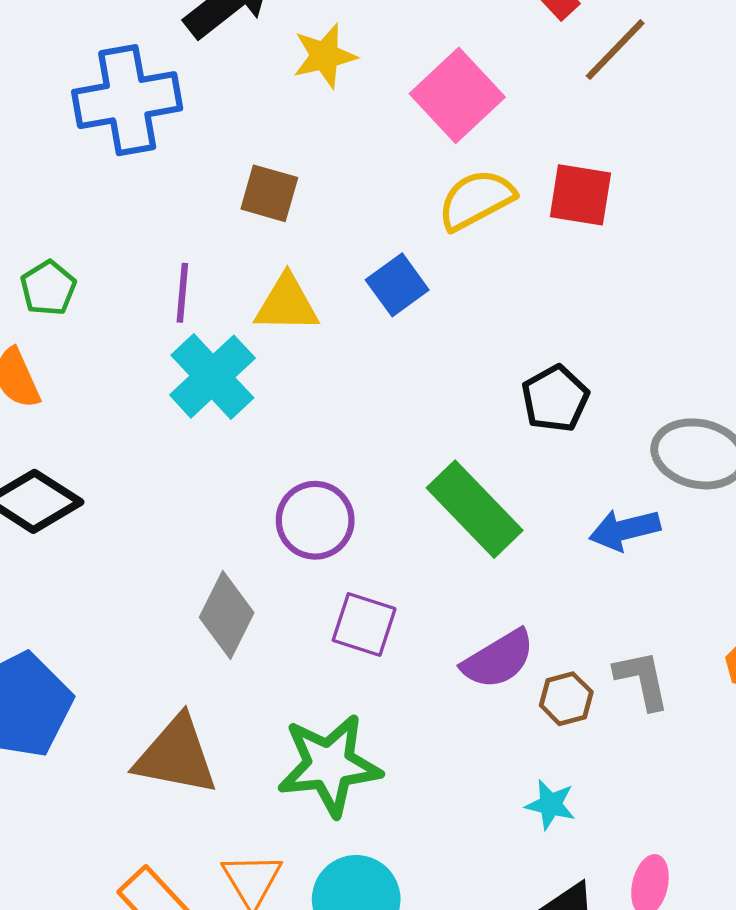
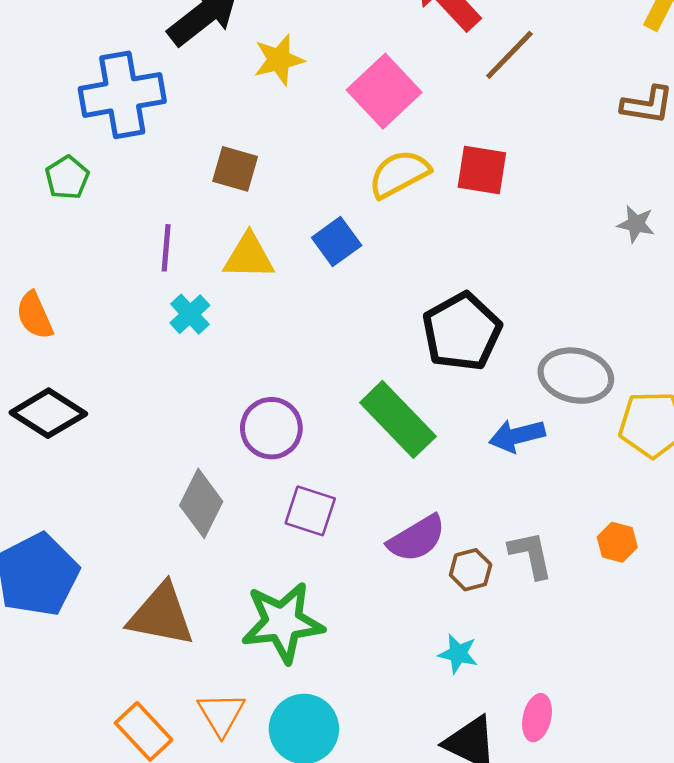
green pentagon: (48, 288) -> (67, 178), moved
cyan cross: (212, 377) -> (190, 314), size x0.6
black pentagon: (555, 399) -> (462, 332), size x1.5

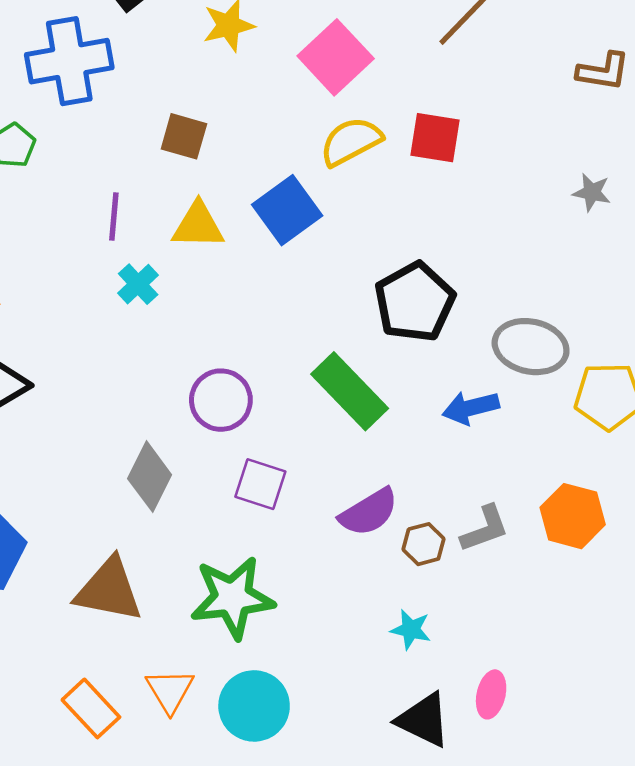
blue square: (337, 241) -> (287, 210), size x1.4
orange hexagon: (617, 542) -> (573, 516), size x1.6
gray L-shape: (531, 555) -> (485, 529), turned 82

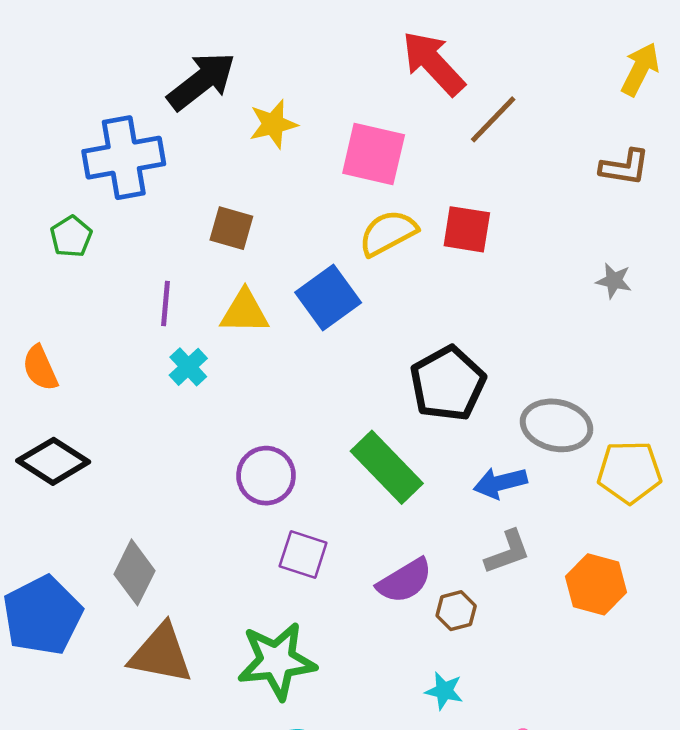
pink square: (336, 57) -> (374, 154), turned -34
gray diamond: (150, 477) -> (135, 572), moved
gray L-shape: (485, 529) -> (507, 552), moved

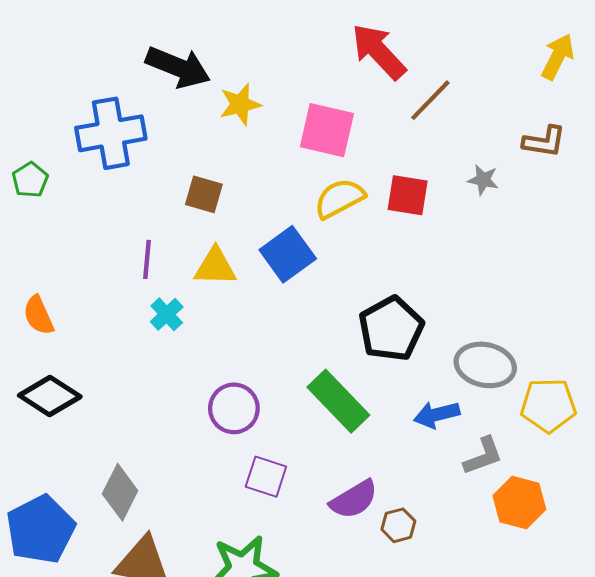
black arrow: (201, 81) -> (178, 67), turned 60
green pentagon: (71, 237) -> (30, 180), moved
gray star: (614, 281) -> (483, 180), moved
gray L-shape: (507, 552) -> (483, 456), moved

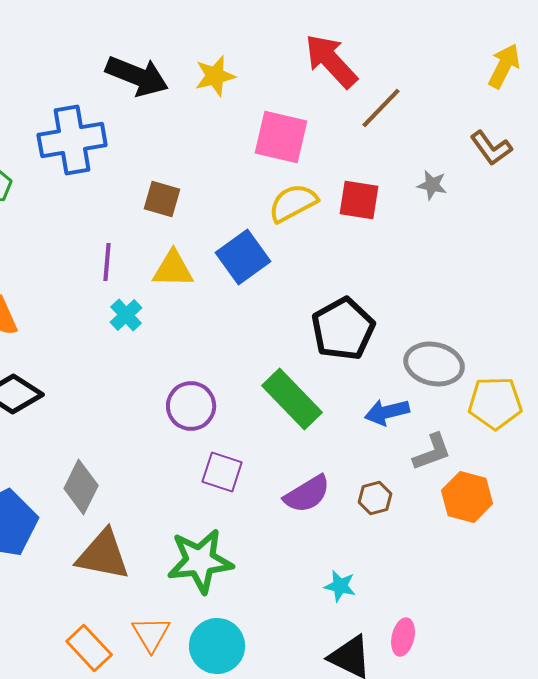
yellow star: (240, 104) -> (215, 76), moved
brown L-shape: (544, 142) -> (491, 148), turned 45
brown hexagon: (398, 525) -> (375, 498), moved

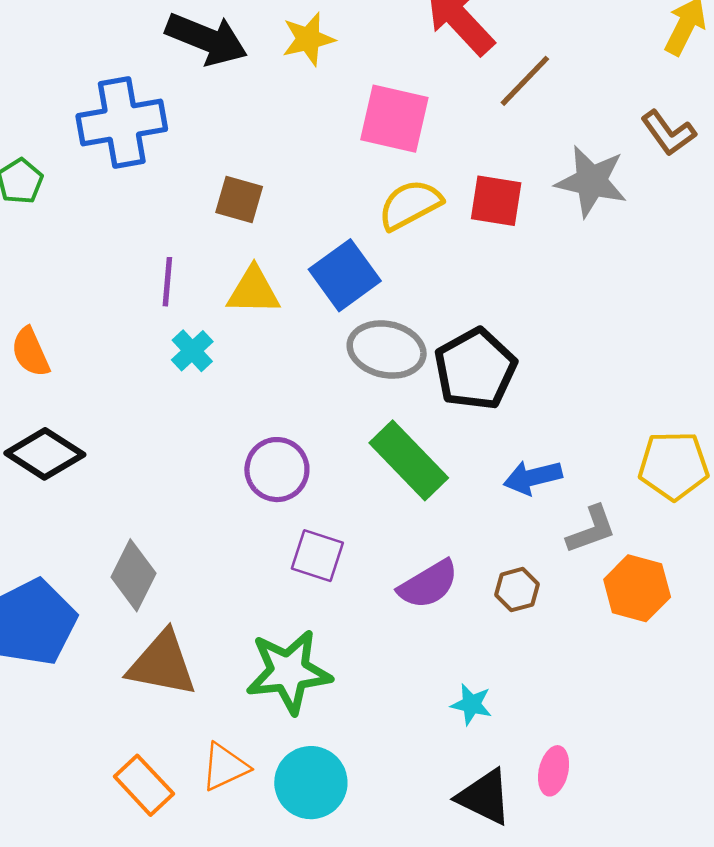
gray star: (432, 185) -> (591, 181), size x1.8
gray ellipse: (434, 364) -> (387, 350), moved
orange triangle: (151, 634) -> (225, 767), turned 36

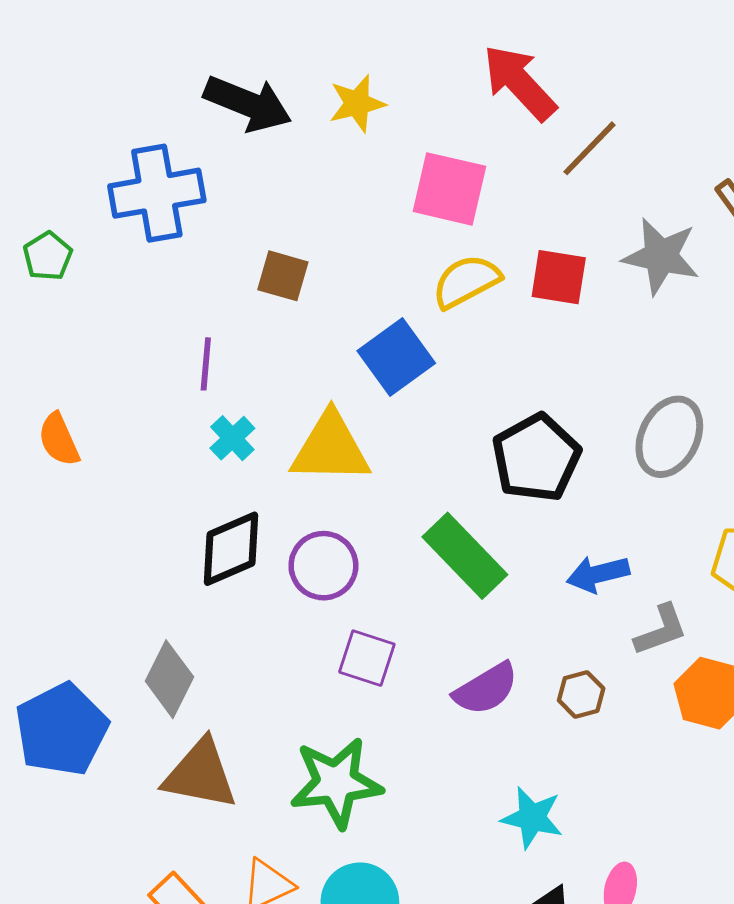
yellow triangle: (254, 291) -> (330, 448), moved, size x1.4
gray ellipse: (387, 350) -> (669, 437), moved, turned -76
black diamond: (45, 454) -> (231, 549), moved, turned -56
cyan star: (471, 704) -> (532, 818), size x1.4

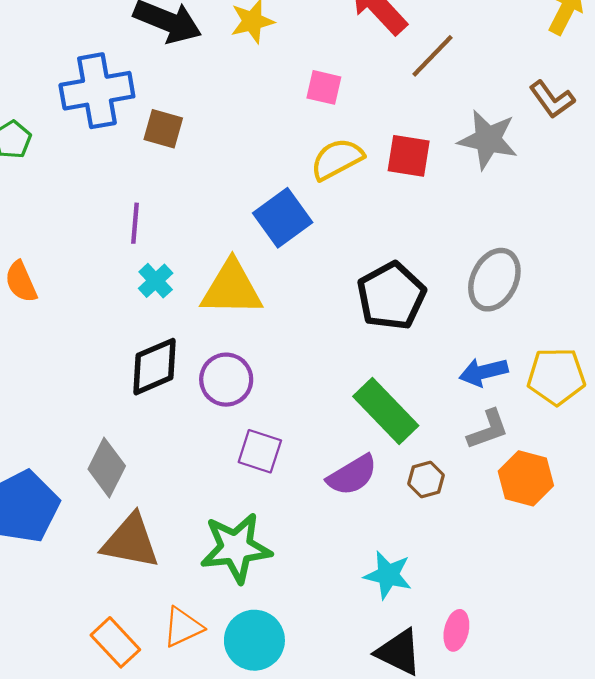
pink square: (449, 189) -> (324, 87), size x0.6
brown square: (283, 276) -> (163, 129), moved
green rectangle: (465, 556) -> (386, 411), moved
blue arrow: (598, 574) -> (484, 372), moved

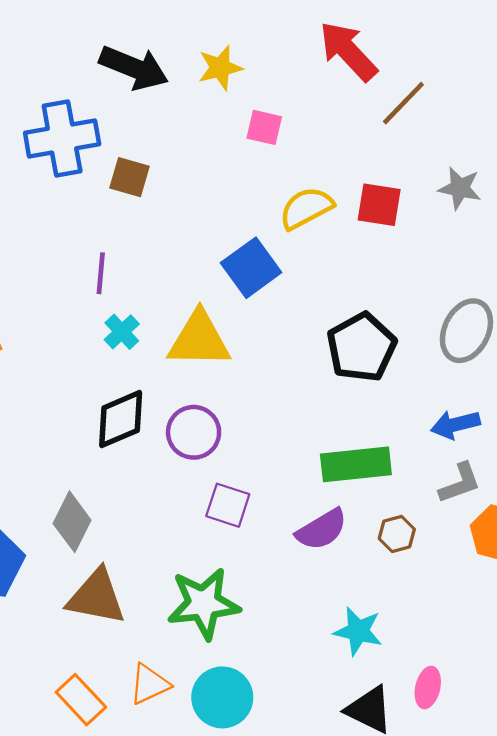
pink square: (324, 87) -> (264, 127), moved
gray star: (488, 140) -> (460, 188), size x0.7
green rectangle: (386, 411) -> (356, 464), turned -52

